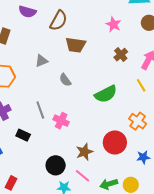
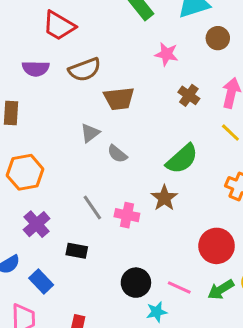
brown semicircle: (58, 21) -> (85, 70), turned 55
gray triangle: (41, 61) -> (90, 133), moved
red circle: (115, 142) -> (217, 246), moved
brown star: (84, 152) -> (164, 198), moved

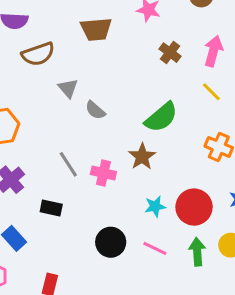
brown semicircle: (85, 70) -> (38, 54), moved
brown trapezoid: (119, 99) -> (96, 29), moved
gray triangle: (90, 133) -> (68, 88), turned -35
green arrow: (221, 290) -> (197, 252), turned 116
cyan star: (157, 312) -> (155, 206), moved

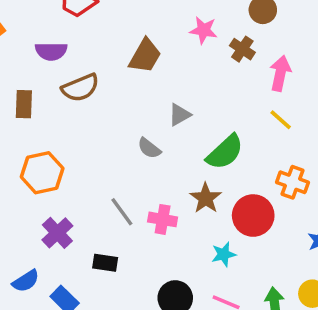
brown trapezoid: (96, 29) -> (145, 56), turned -52
brown cross: (170, 53) -> (242, 49), moved
gray triangle: (68, 88) -> (180, 115), moved, turned 45
red circle: (194, 207) -> (253, 216), moved

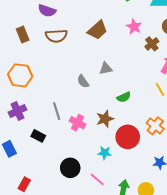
brown rectangle: (24, 104) -> (23, 35), turned -42
green semicircle: (225, 152) -> (124, 97), size x0.6

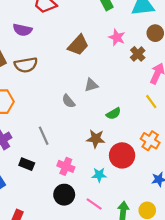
brown semicircle: (56, 36) -> (26, 65), moved
brown star: (105, 119) -> (96, 139), turned 30
pink cross: (77, 123) -> (66, 166), moved

